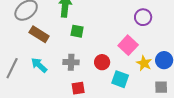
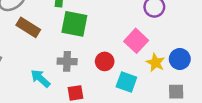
green square: (77, 31) -> (74, 24), size x1.6
cyan arrow: (39, 65) -> (40, 78), moved

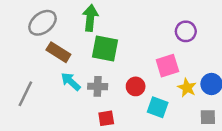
pink square: (136, 41) -> (167, 66), turned 30
cyan arrow: (40, 78) -> (71, 82), moved

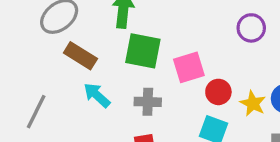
pink square: (167, 66) -> (189, 67), moved
gray cross: (98, 86) -> (148, 102), moved
red circle: (136, 86) -> (218, 92), moved

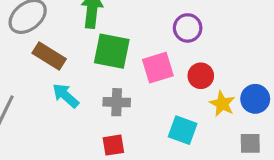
purple circle: (251, 28) -> (188, 28), moved
red circle: (218, 92) -> (201, 76), moved

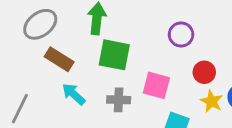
pink square: (158, 68) -> (156, 85), moved, turned 32
red circle: (201, 76) -> (204, 72), moved

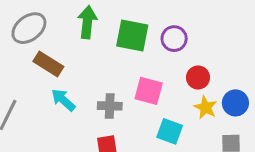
green square: (114, 55) -> (132, 36), moved

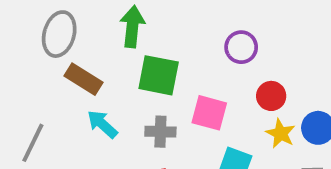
gray ellipse: (29, 28) -> (59, 34), turned -36
green square: (132, 36) -> (159, 75), moved

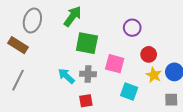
green arrow: (132, 27) -> (73, 16), turned 30
brown rectangle: (84, 79) -> (18, 45), moved
cyan arrow: (102, 124) -> (66, 76), moved

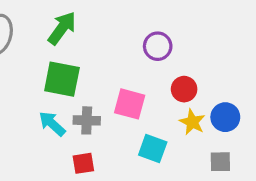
green square: (87, 43) -> (62, 79), moved

